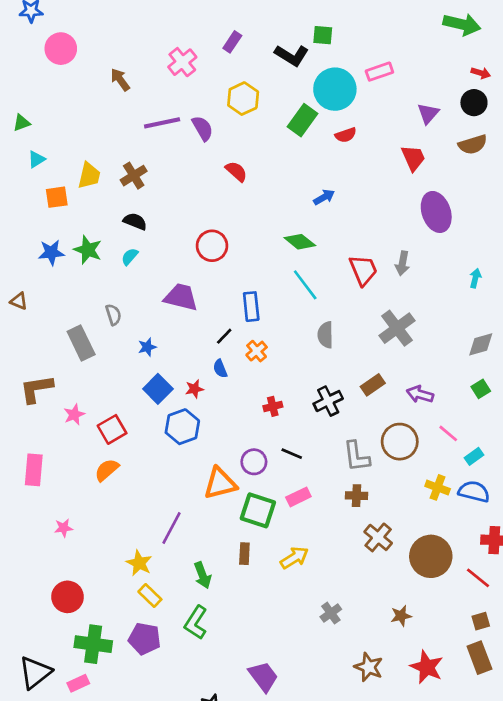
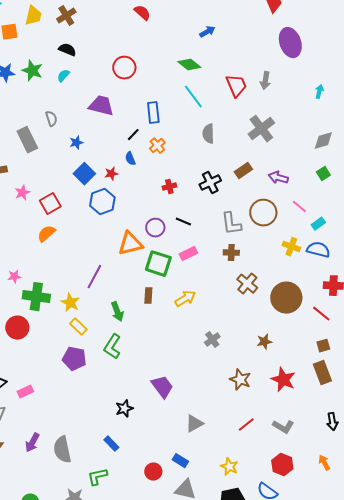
green cross: (93, 644) -> (36, 297), moved

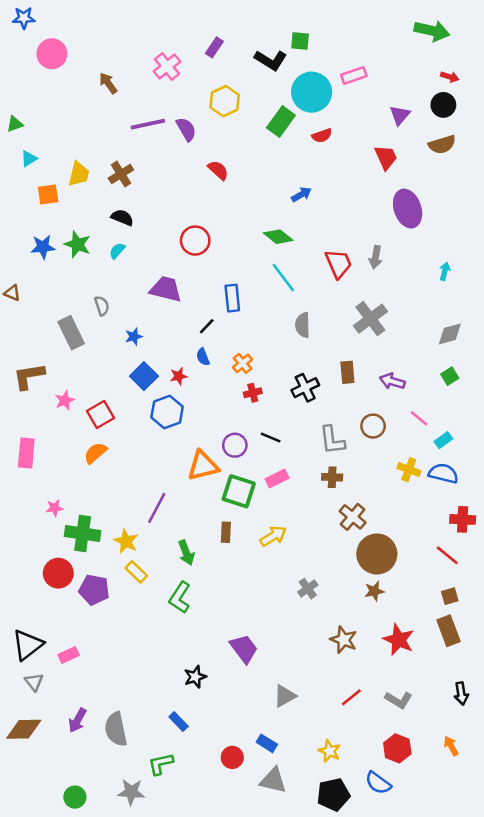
orange cross: (157, 146) -> (243, 363), moved
brown rectangle: (243, 171) -> (347, 372), turned -60
brown circle: (263, 213) -> (373, 426), size x0.7
brown circle: (286, 298) -> (377, 554), moved
purple pentagon: (74, 359) -> (94, 590), moved

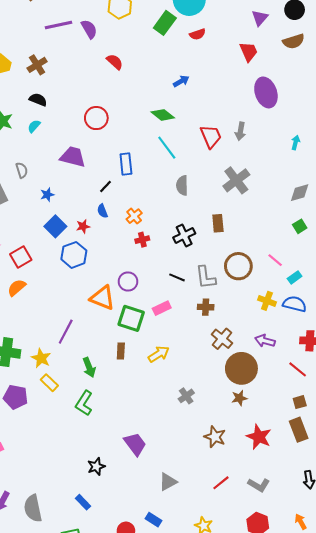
purple arrow: (392, 381) -> (265, 341), moved
brown circle: (373, 426) -> (238, 266), size x1.4
black line: (271, 438) -> (177, 277), moved
orange triangle: (203, 466) -> (102, 298), turned 36

